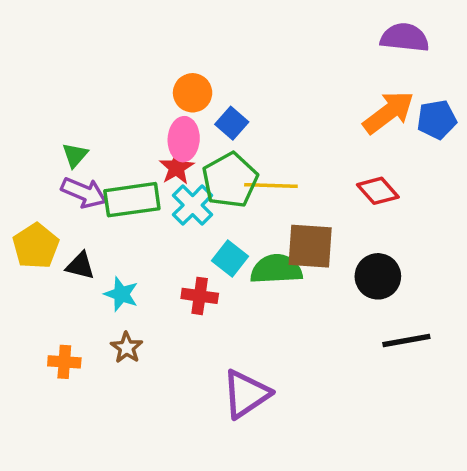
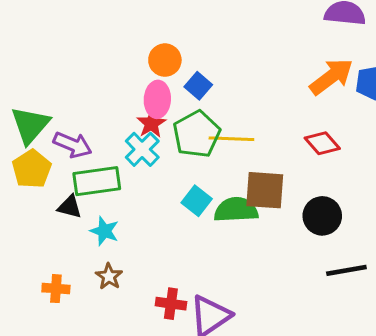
green triangle: (75, 155) -> (30, 125), moved, size x1.8
green rectangle: (132, 200) -> (97, 181), moved
cyan cross: (193, 205) -> (142, 149), moved
yellow pentagon: (36, 246) -> (32, 169), moved
red cross: (200, 296) -> (171, 304), moved

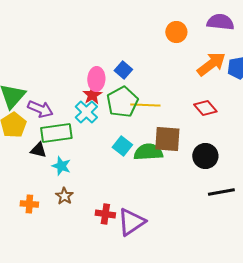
orange circle: (165, 60) -> (176, 32), moved

